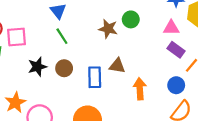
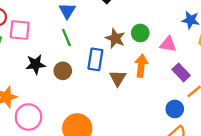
pink triangle: (171, 28) -> (168, 44), moved
brown triangle: (117, 66) -> (118, 78), turned 42
blue rectangle: (95, 77) -> (95, 59), moved
orange arrow: (140, 89) -> (141, 66), moved

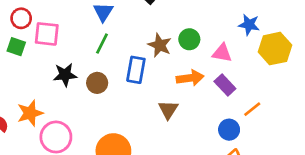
green line: (66, 38) -> (102, 44), turned 48
orange arrow: (141, 66) -> (190, 78), turned 75
purple rectangle: (181, 72) -> (225, 85), moved
brown triangle: (118, 78) -> (168, 110), moved

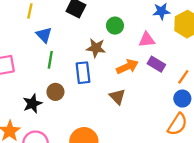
green circle: (189, 39) -> (115, 26), moved
black star: (65, 75) -> (32, 104), moved
blue circle: (229, 130) -> (182, 99), moved

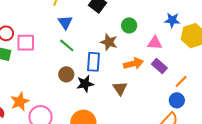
green line: (50, 60) -> (67, 45), turned -70
black star: (32, 104) -> (85, 84), moved

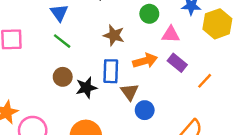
green circle: (129, 25) -> (149, 14), moved
blue rectangle: (93, 62) -> (111, 71), moved
blue circle: (177, 100) -> (145, 110), moved

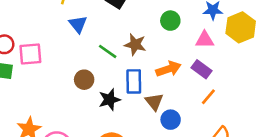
pink triangle: (171, 34) -> (205, 40), moved
green line: (62, 41) -> (108, 51), moved
brown circle: (63, 77) -> (84, 80), moved
orange line: (205, 81) -> (208, 97), moved

